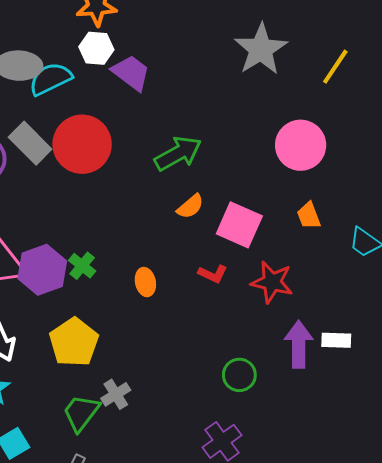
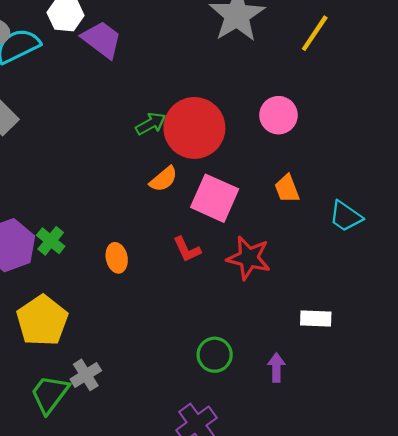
red circle: (82, 144) -> (194, 128), moved
pink circle: (301, 145) -> (278, 115), size x0.7
green arrow: (178, 153) -> (151, 124), size x0.6
red L-shape: (213, 274) -> (187, 249), turned 40
purple arrow: (299, 344) -> (276, 367), moved, size x0.6

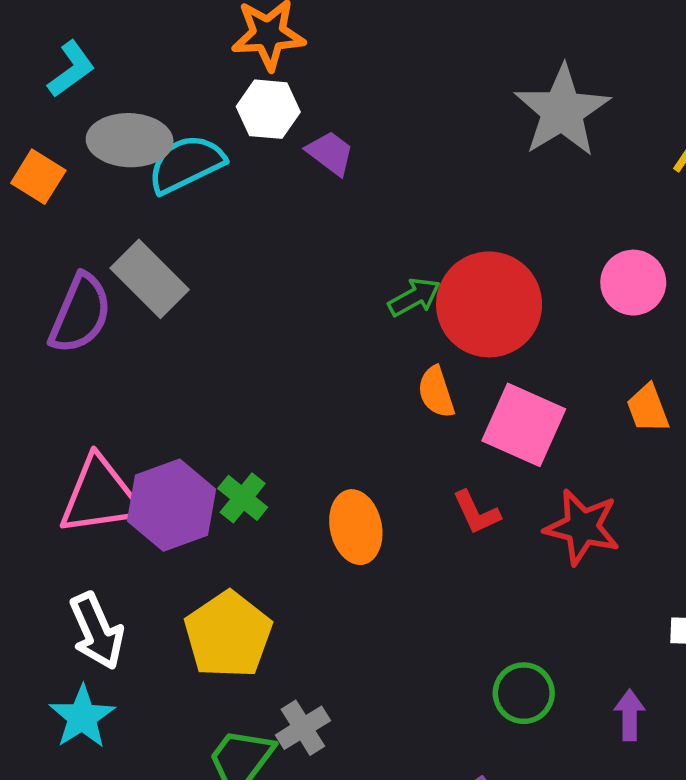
purple trapezoid: (102, 40) -> (330, 153), size x0.7
orange semicircle: (164, 179) -> (436, 392), turned 112
orange ellipse: (117, 258) -> (356, 527), size x1.4

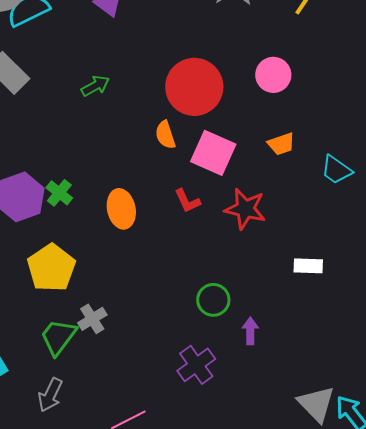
green arrow: (414, 297) -> (95, 86), moved
orange trapezoid: (648, 408) -> (281, 144), turned -88
purple arrow: (630, 715) -> (250, 331), moved

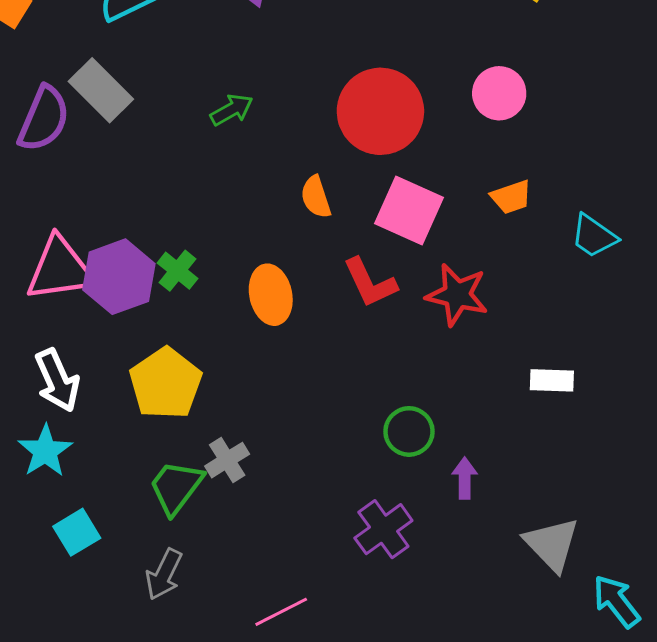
orange semicircle: (165, 135) -> (316, 197), moved
red L-shape: (187, 201) -> (370, 283), size x1.4
gray triangle: (316, 404) -> (552, 544), moved

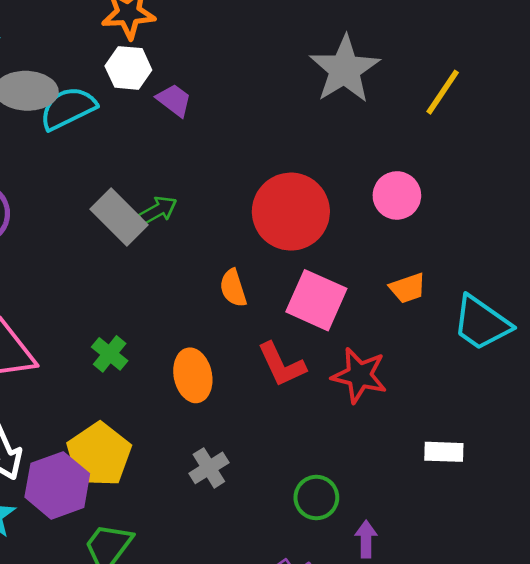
gray rectangle: (101, 90) -> (119, 217), moved
cyan trapezoid: (594, 236) -> (481, 323), size x1.4
purple hexagon: (119, 277) -> (57, 485), moved
gray cross: (227, 460) -> (209, 468), moved

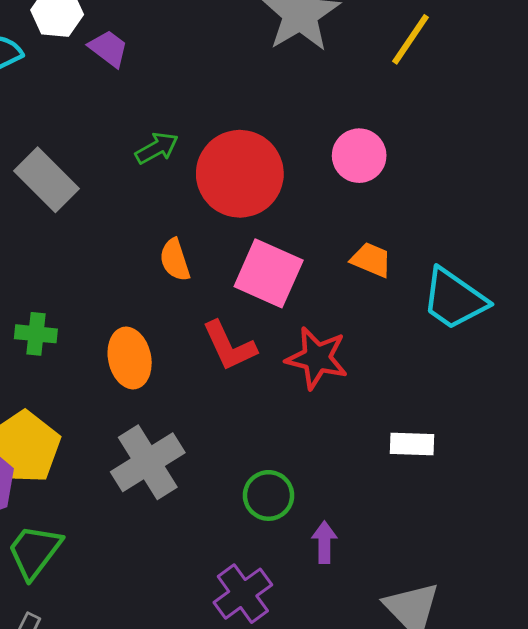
green arrow: (158, 210) -> (157, 148), moved
orange trapezoid: (408, 288) -> (371, 260), turned -138
green cross: (110, 354) -> (36, 334), turned -33
gray cross: (209, 468) -> (148, 462), size x1.6

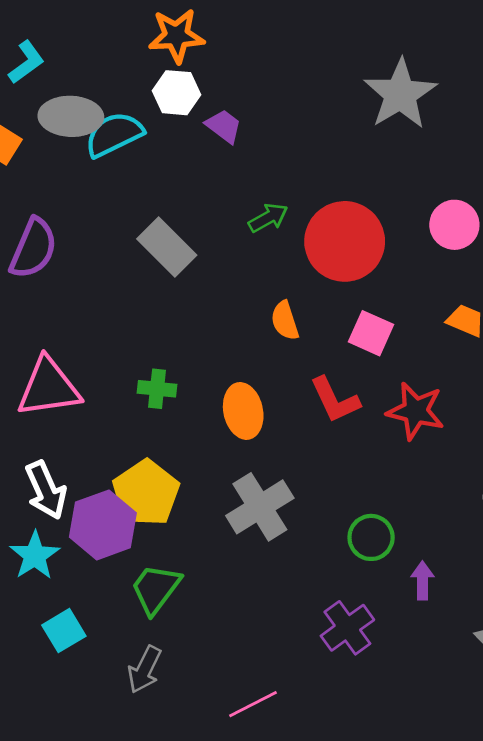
pink square: (269, 273) -> (371, 333), size x0.7

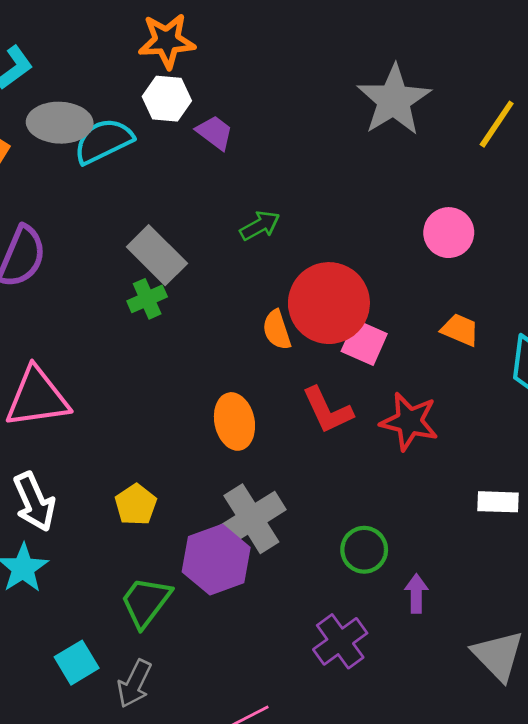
red circle: (345, 241) -> (329, 303), moved
green cross: (157, 389) -> (147, 299), moved, turned -30
yellow pentagon: (146, 493) -> (136, 505), size x0.6
purple hexagon: (103, 525) -> (216, 560), moved
cyan square: (64, 631) -> (77, 663), moved

